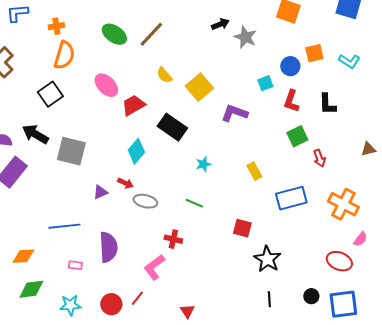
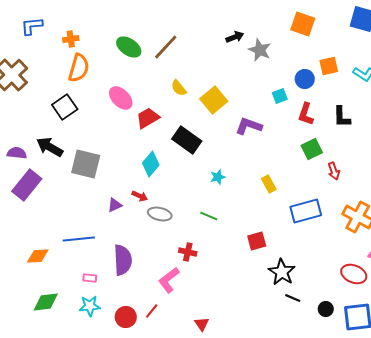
red square: (242, 228) -> (257, 241), turned -30
orange diamond: (23, 256) -> (38, 256), moved
black line: (269, 299) -> (293, 298), moved, turned -63
cyan star: (70, 305) -> (90, 306), moved

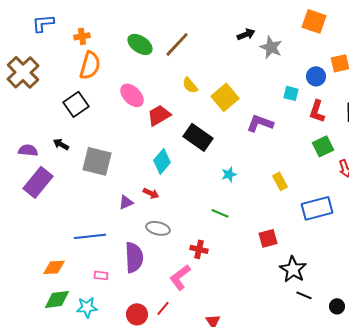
cyan square: (280, 96) -> (291, 93), turned 35
black arrow: (50, 147) -> (61, 144), size x0.6
gray ellipse: (160, 214) -> (158, 228), moved
orange diamond: (38, 256) -> (54, 267), moved
cyan star: (90, 306) -> (87, 307), moved

